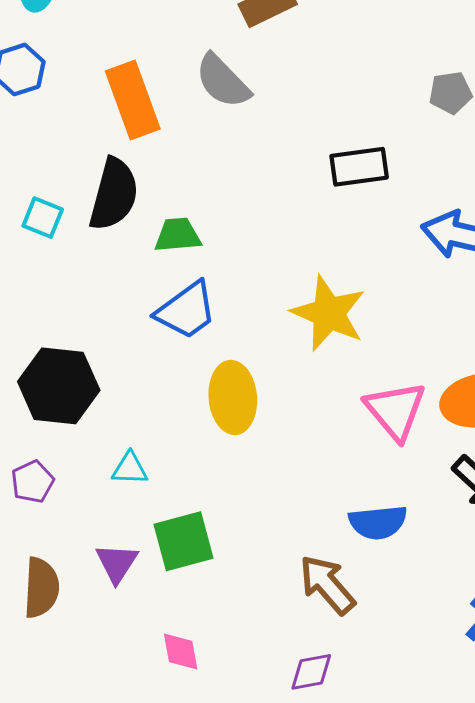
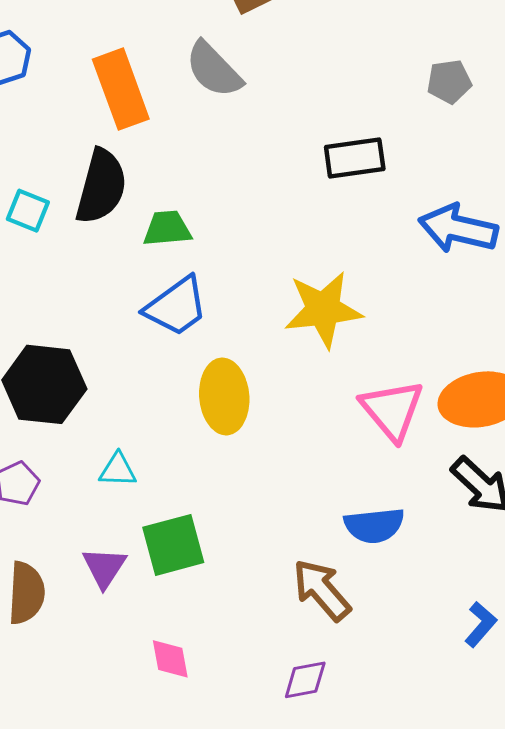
yellow star: (329, 313) -> (323, 309), turned -30

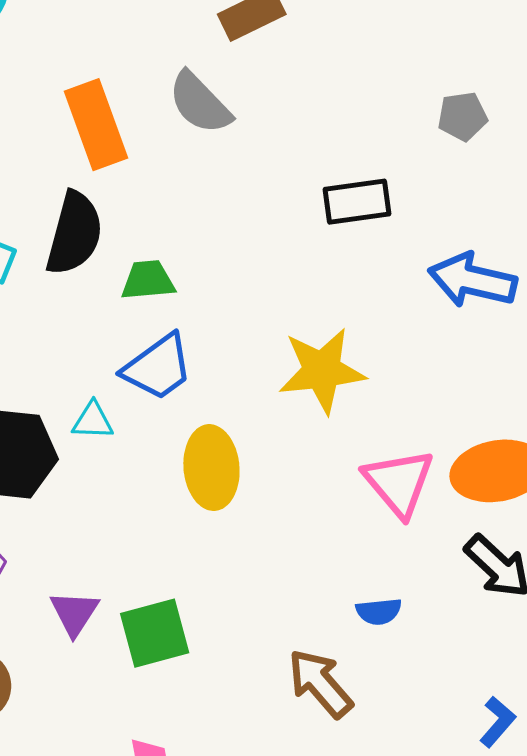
cyan triangle: (118, 470) -> (93, 421), moved
blue semicircle: (374, 525) -> (379, 611), size x0.7
purple triangle: (104, 567) -> (74, 613), moved

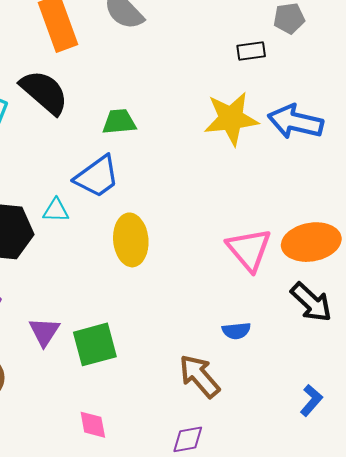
black rectangle: (357, 202) -> (251, 51), moved, size x0.7
black semicircle: (74, 233) -> (44, 92), turned -64
green trapezoid: (148, 280) -> (119, 122), moved
yellow star: (322, 371) -> (231, 119), moved

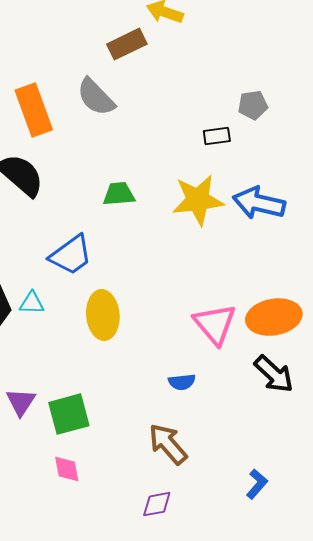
green trapezoid: (119, 122) -> (119, 194), moved
cyan triangle: (56, 210) -> (32, 303), moved
blue semicircle: (236, 331) -> (182, 382), moved
blue L-shape: (311, 400) -> (257, 484), moved
pink diamond: (93, 425) -> (67, 469), moved

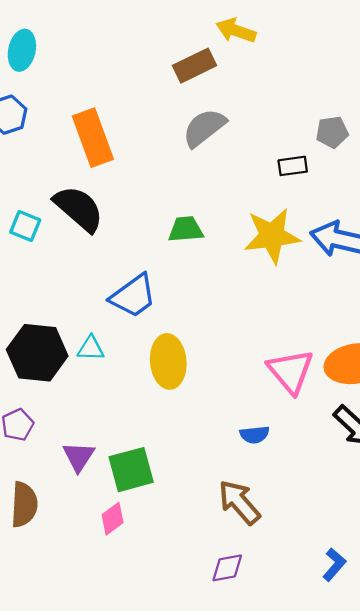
gray semicircle: (96, 97) -> (204, 128), moved, turned 96
pink diamond: (67, 469) -> (113, 519), moved, turned 64
blue L-shape: (257, 484) -> (334, 565), moved

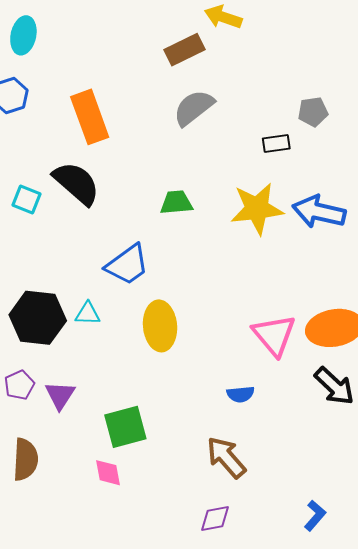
purple triangle: (79, 456) -> (60, 395), moved
pink diamond: (113, 519) -> (108, 473), turned -64

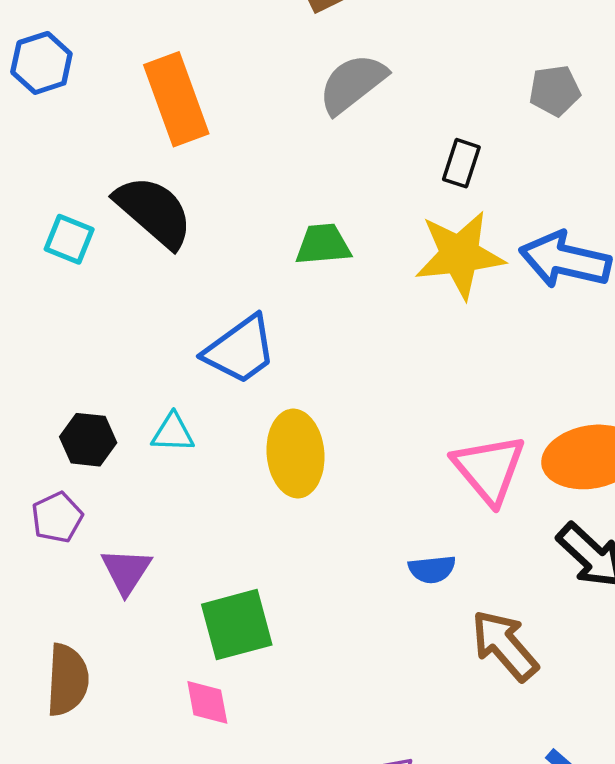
black rectangle: (276, 143) -> (461, 163), moved, turned -64
black hexagon: (38, 318) -> (88, 440), size x0.6
purple pentagon: (19, 385) -> (57, 517), moved
brown arrow: (226, 457) -> (505, 645), moved

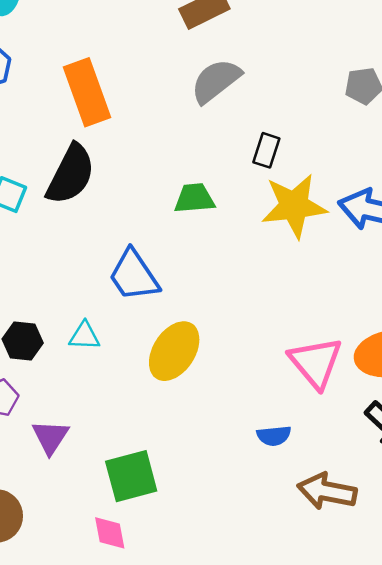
black rectangle: (461, 163) -> (266, 150), moved
black semicircle: (154, 212) -> (71, 174), turned 76
blue trapezoid: (240, 350) -> (134, 275), turned 92
yellow ellipse: (295, 454) -> (174, 351), turned 38
brown arrow: (505, 645) -> (327, 491), turned -38

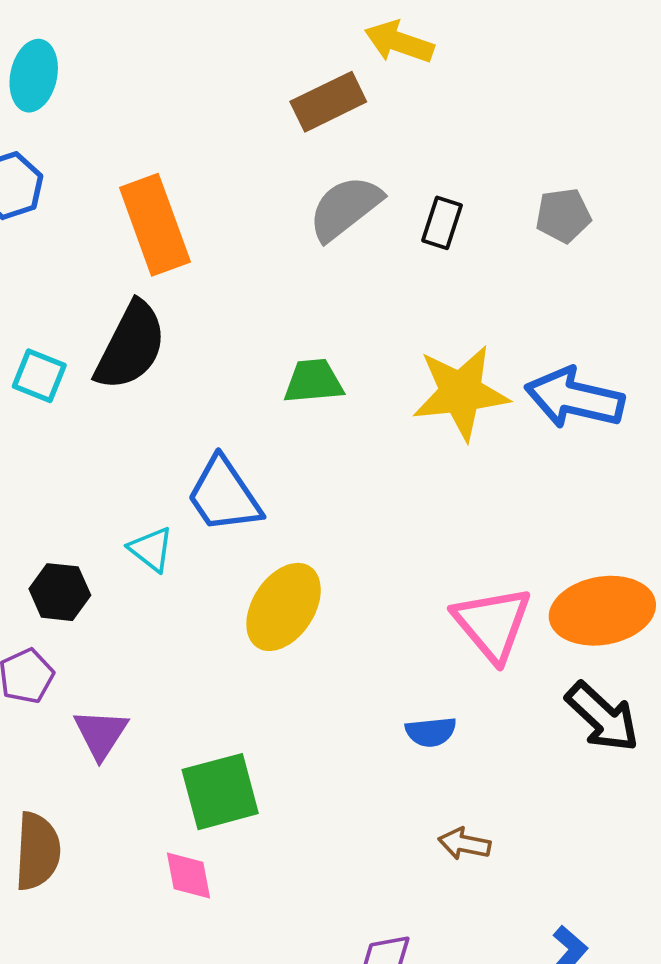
black rectangle: (266, 150) -> (442, 223), moved
cyan triangle: (84, 336) -> (151, 549), moved, turned 36
brown arrow: (327, 491) -> (464, 844), moved, size x0.6

